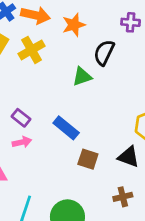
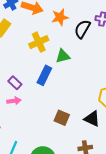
yellow cross: (32, 50) -> (39, 42), moved
black semicircle: (104, 53) -> (82, 29), moved
blue rectangle: (66, 128) -> (44, 75), moved, turned 72

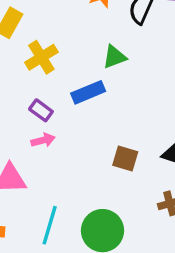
yellow cross: (39, 42) -> (41, 57), moved
blue rectangle: (44, 75) -> (88, 92), turned 48

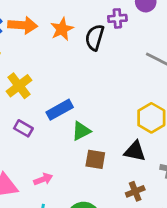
green triangle: (114, 57) -> (81, 131), moved
pink arrow: (43, 140) -> (43, 179), moved

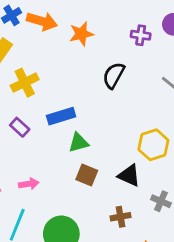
black semicircle: (95, 37) -> (114, 75), moved

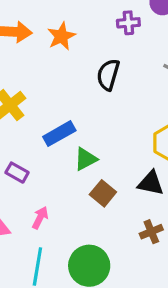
purple rectangle: (20, 127) -> (17, 173), moved
brown square: (87, 175) -> (103, 193), turned 30
pink arrow: (29, 184) -> (40, 218), turned -42

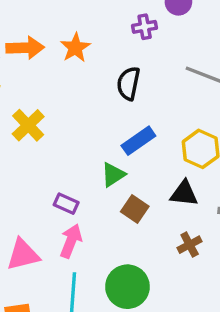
blue rectangle: (59, 134) -> (138, 141), moved
purple rectangle: (17, 173) -> (66, 204), moved
pink arrow: (40, 218) -> (71, 241), size x1.4

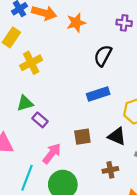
green triangle: (113, 175) -> (25, 103), moved
brown square: (135, 209) -> (82, 137), turned 30
pink arrow: (71, 241) -> (52, 153), moved

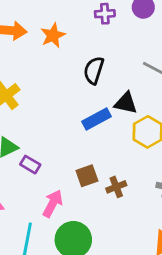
purple cross: (124, 23) -> (105, 14), moved
black triangle: (117, 136) -> (126, 103), moved
brown cross: (110, 170) -> (116, 187), moved

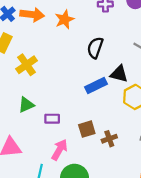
purple rectangle: (30, 165) -> (52, 119), moved, turned -32

